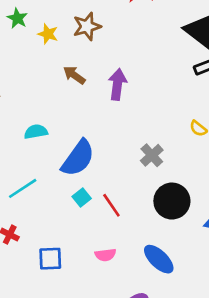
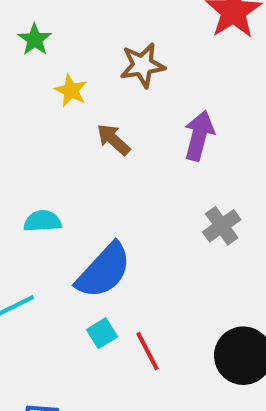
yellow star: (48, 34) -> (71, 91), moved
purple arrow: (117, 84) -> (199, 136), moved
gray cross: (152, 155) -> (222, 226), moved

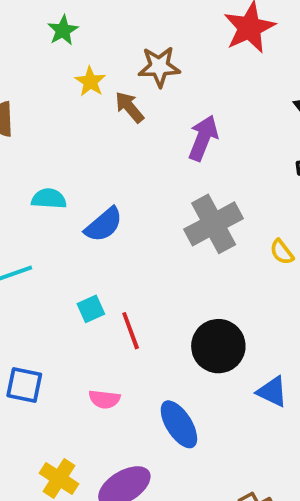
brown arrow: (113, 140) -> (130, 107), moved
gray cross: (222, 226) -> (214, 224), size x1.6
blue semicircle: (104, 271) -> (104, 225), moved, size x0.7

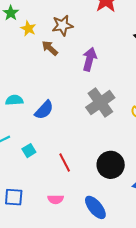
yellow star: (90, 82) -> (28, 28), moved
cyan square: (91, 309) -> (29, 151), moved

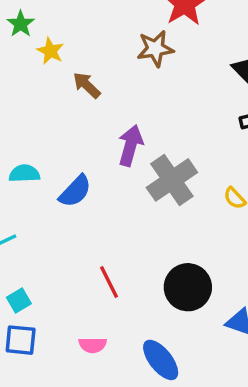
brown star: (62, 25) -> (155, 49), moved
purple arrow: (90, 59) -> (130, 146), moved
cyan square: (29, 151) -> (19, 300), moved

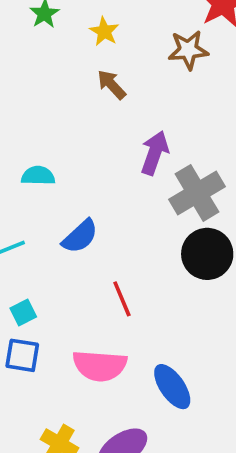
yellow star: (50, 51) -> (104, 31), moved
blue semicircle: (75, 191) -> (80, 236), moved
black circle: (188, 287) -> (207, 254), moved
pink semicircle: (93, 345) -> (100, 366), size x1.8

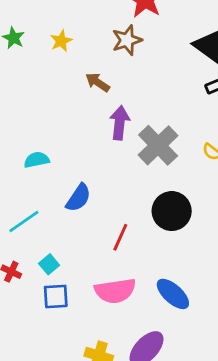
yellow star: (104, 31) -> (61, 41), turned 30
brown arrow: (112, 85) -> (98, 82), moved
black circle: (207, 254) -> (172, 211), moved
red line: (122, 299) -> (120, 237), turned 60

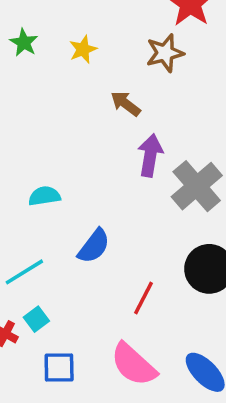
cyan square: (49, 264) -> (36, 319), moved
pink semicircle: (115, 291) -> (134, 364), turned 48

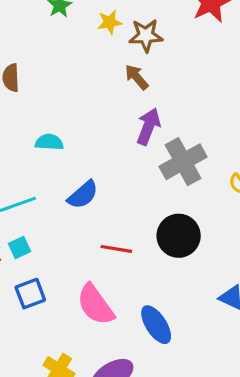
brown star: (165, 53) -> (146, 35), moved
red line: (143, 298) -> (116, 249), turned 60
blue square: (59, 367) -> (30, 294), turned -32

